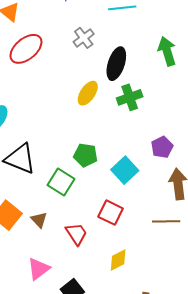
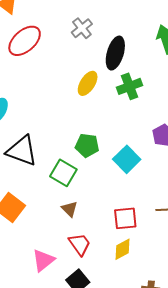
red square: (111, 213) -> (125, 218), moved, turned -30
brown triangle: (39, 220) -> (69, 209), moved
red trapezoid: (76, 234) -> (80, 244), moved

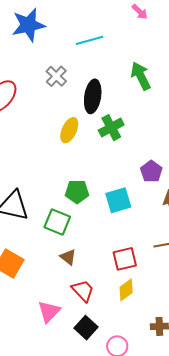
cyan square: (127, 159) -> (118, 200), turned 36

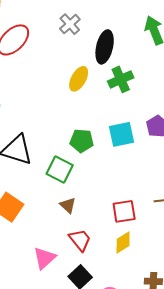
cyan square: (118, 200) -> (121, 134), moved

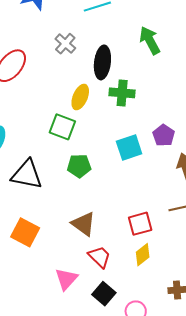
green cross: (121, 79) -> (122, 93), turned 35
green pentagon: (82, 141) -> (79, 166), moved
green square: (60, 169) -> (62, 127), moved
brown triangle: (68, 205) -> (84, 224), size x1.5

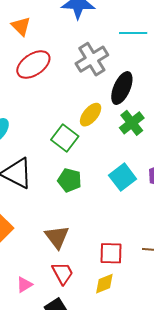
gray cross: (65, 44) -> (92, 59), size x1.5
green cross: (122, 93) -> (132, 123), turned 30
cyan square: (129, 148) -> (123, 177), turned -36
pink triangle: (66, 279) -> (24, 285), size x0.7

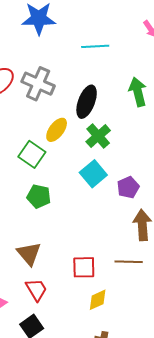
gray cross: (92, 59) -> (38, 84), moved, turned -32
cyan square: (123, 177) -> (93, 174), moved
yellow diamond: (104, 284) -> (98, 300), moved

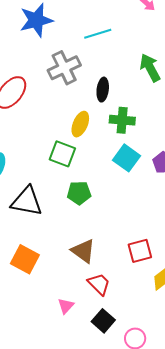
gray cross: (38, 84) -> (64, 68), moved, turned -36
black ellipse: (87, 102) -> (103, 90), size x0.7
green cross: (98, 136) -> (122, 120), turned -30

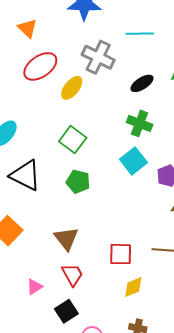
gray cross: (64, 68) -> (98, 57), turned 36
black ellipse: (103, 90) -> (142, 83), moved, turned 35
yellow ellipse: (80, 124) -> (72, 88), moved

